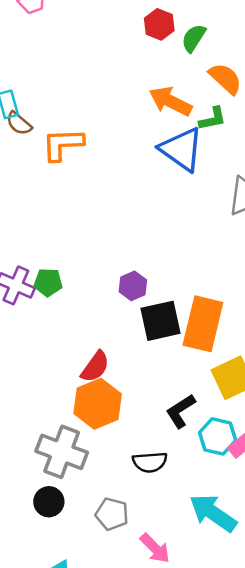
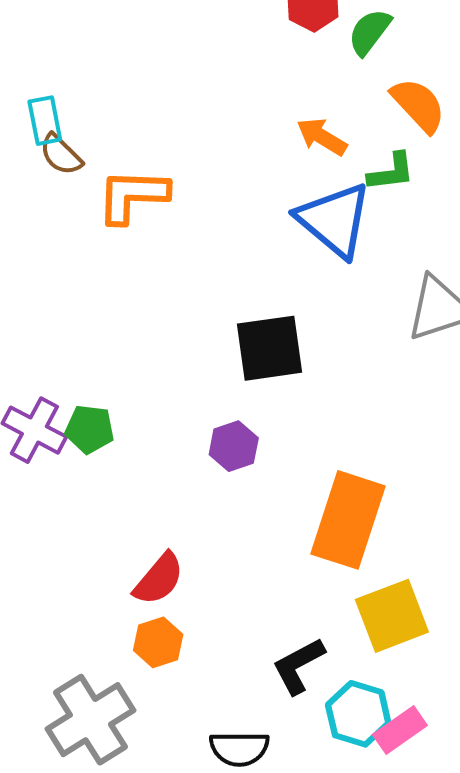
orange arrow: (170, 101) -> (322, 137), size x0.7
black square: (160, 321) -> (269, 348), moved
orange hexagon: (98, 404) -> (158, 642), size x0.6
gray cross: (62, 452) -> (90, 720), turned 33

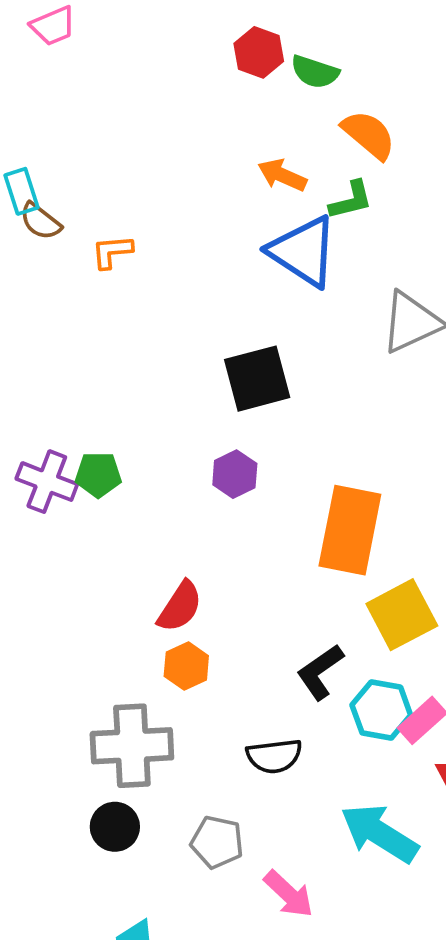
green semicircle: (369, 32) -> (315, 72), turned -102
orange L-shape: (133, 196) -> (112, 252), size x0.6
gray cross: (90, 720) -> (132, 746), turned 36

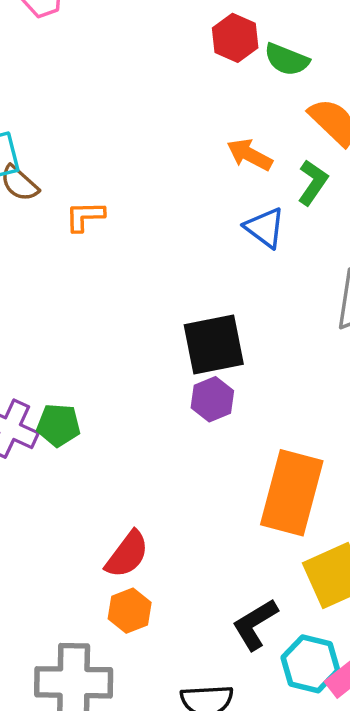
green L-shape: (351, 200) -> (313, 182), turned -45
blue triangle: (303, 251) -> (265, 228), size x0.6
purple hexagon: (235, 474) -> (212, 399), moved

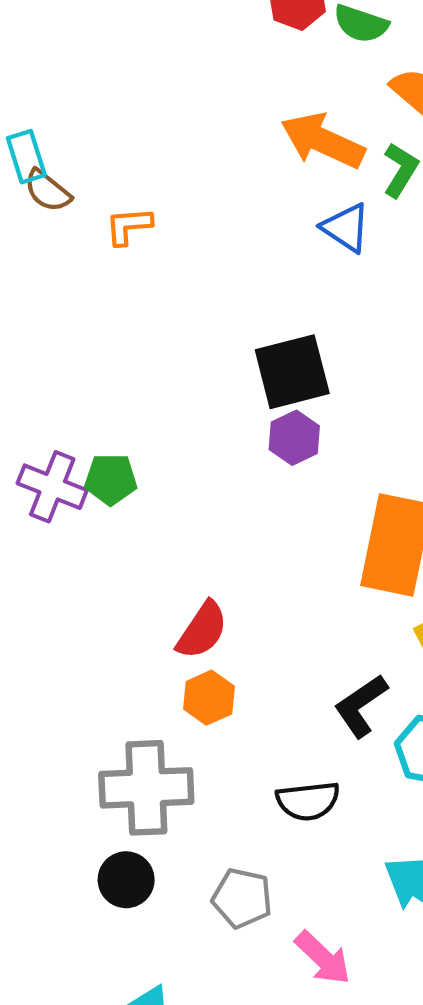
orange arrow: (250, 155) -> (323, 141), size x1.5

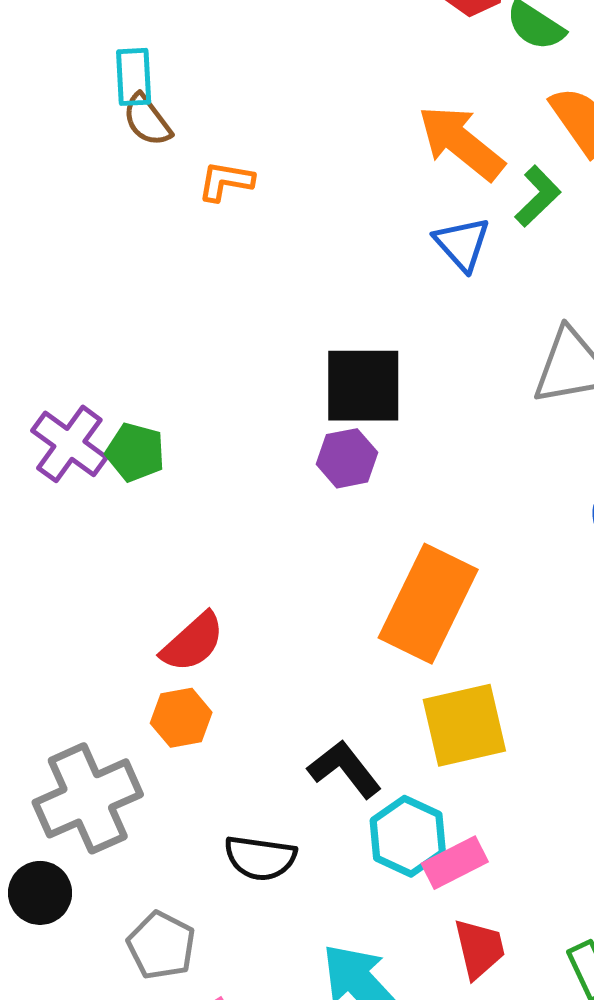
black L-shape: (361, 706) -> (345, 769), turned 72
gray cross: (146, 788) -> (88, 798), turned -36

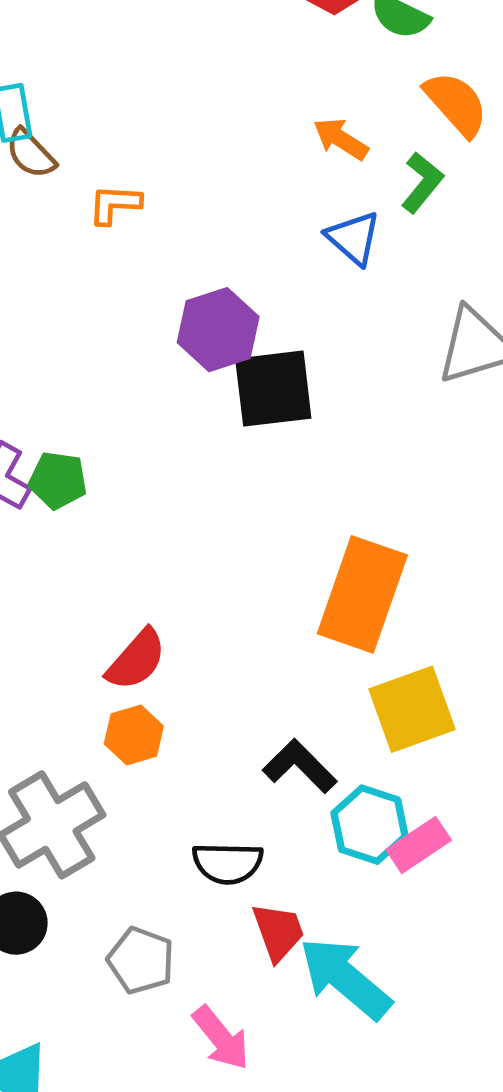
orange arrow: (461, 143) -> (341, 139), size x0.6
purple hexagon: (347, 458) -> (218, 330), moved, size x1.4
red trapezoid: (479, 949) -> (278, 932), moved

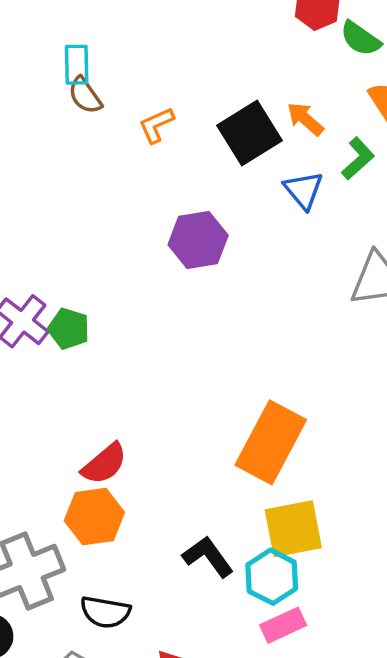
orange L-shape: (115, 204) -> (156, 125), moved, turned -36
black square: (273, 389) -> (250, 133), moved, turned -34
orange hexagon: (134, 735) -> (94, 517), size x1.4
cyan hexagon: (370, 825) -> (272, 577), moved
black semicircle: (228, 863) -> (105, 612), moved

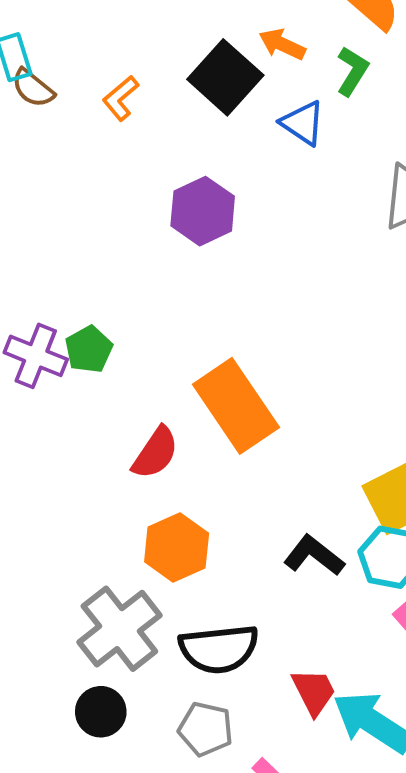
green pentagon: (69, 329) -> (89, 349), turned -30
orange rectangle: (271, 442) -> (236, 406), moved, turned -46
red semicircle: (104, 464) -> (155, 453), moved
black semicircle: (105, 612) -> (219, 649), size x1.4

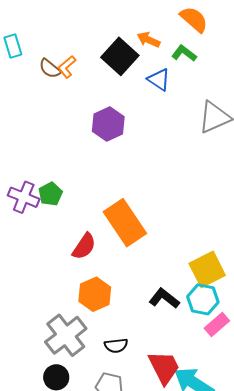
green L-shape: (352, 71) -> (184, 53), turned -85
brown semicircle: (33, 88) -> (50, 68), moved
black semicircle: (219, 649) -> (116, 346), size x0.6
red trapezoid: (314, 692) -> (164, 367), size x1.4

